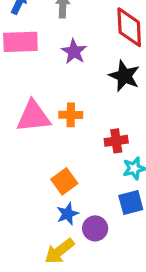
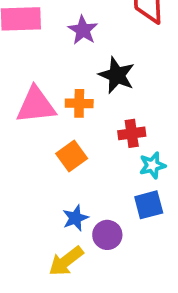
black star: (124, 76) -> (117, 75), moved
orange square: (64, 181) -> (72, 156), moved

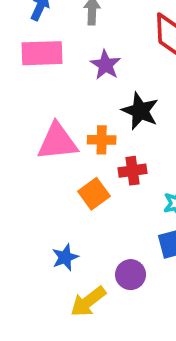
red cross: (132, 133) -> (132, 171), moved
blue star: (75, 218) -> (65, 257), moved

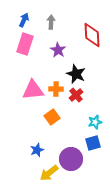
pink rectangle: (42, 53) -> (25, 44), turned -70
red cross: (132, 171) -> (76, 95), moved, turned -32
purple circle: (131, 275) -> (71, 159), size x1.5

